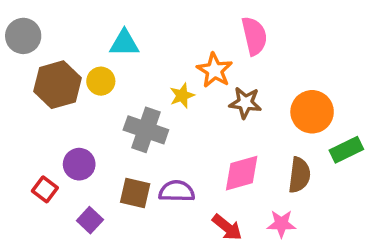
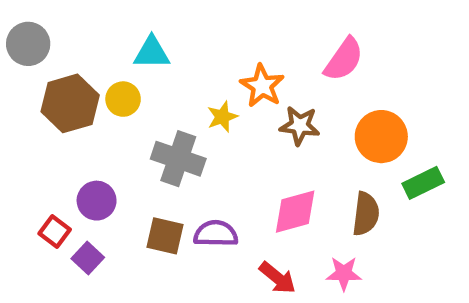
pink semicircle: (254, 36) -> (344, 59), moved, turned 48
purple square: (90, 220) -> (88, 258), moved

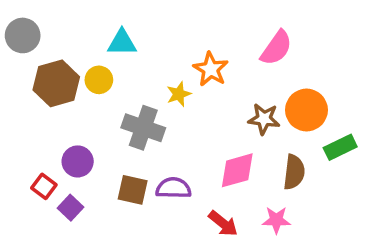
brown star: (300, 126) -> (264, 119), moved

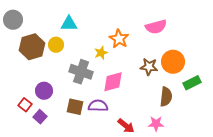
pink semicircle: (276, 48) -> (156, 27), turned 40
pink diamond: (237, 170) -> (113, 82), moved

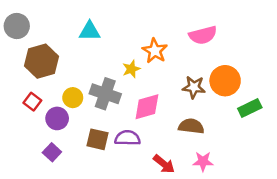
yellow circle: (56, 45) -> (73, 98), moved
brown semicircle: (166, 97) -> (191, 126), moved, turned -90
red square: (25, 105) -> (32, 102), moved

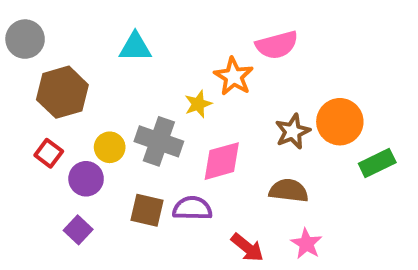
pink semicircle: (203, 35) -> (277, 45), moved
brown star: (194, 87) -> (293, 132), turned -30
pink star: (203, 161) -> (306, 244), turned 30

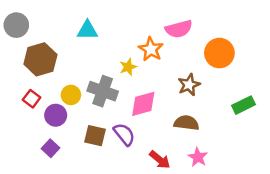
orange circle: (340, 122) -> (219, 53), moved
purple semicircle: (192, 208) -> (124, 134), turned 50

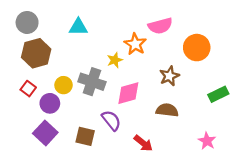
gray circle: (16, 25) -> (27, 22), moved
brown square: (95, 136) -> (85, 136), moved
purple square: (51, 148) -> (45, 133), size x1.5
pink star: (198, 157) -> (207, 141), moved

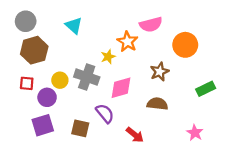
cyan triangle: (78, 27) -> (74, 26), turned 42
red square: (28, 89) -> (27, 83), turned -32
purple square: (45, 133) -> (43, 125), turned 30

